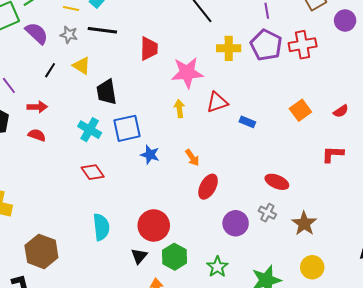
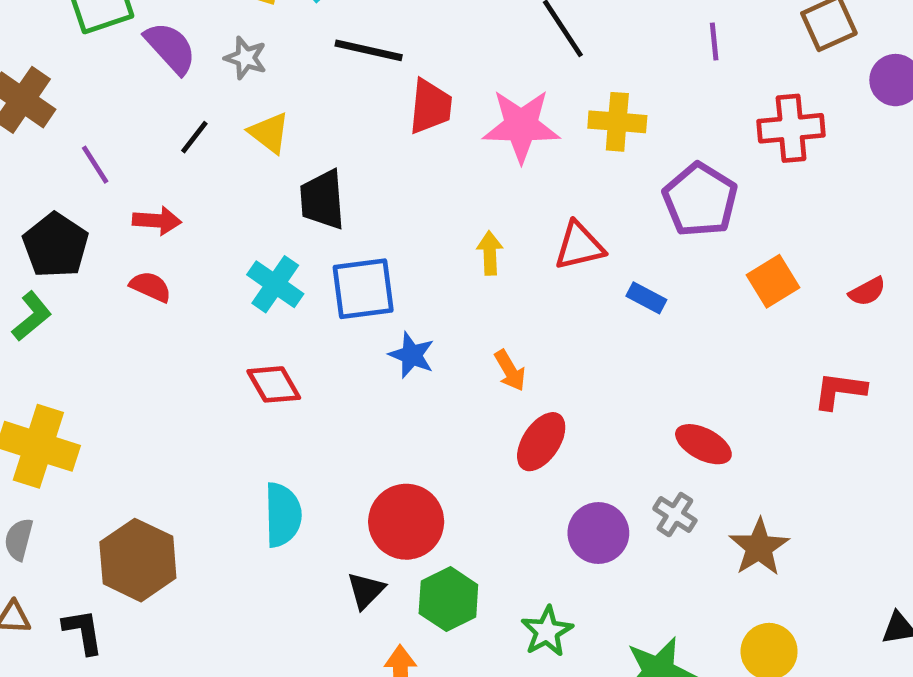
black line: (102, 30) -> (369, 50), moved
purple pentagon: (266, 45) -> (700, 200), moved
pink star: (187, 73) -> (521, 126), moved

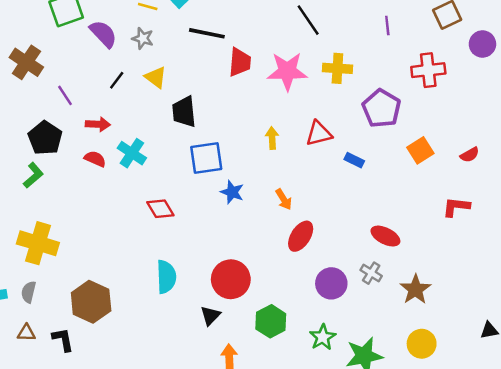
cyan cross: (275, 284) -> (132, 153), moved
green hexagon: (448, 599) -> (271, 321), moved
green star: (547, 631) -> (323, 337), moved

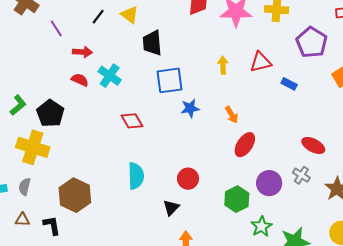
black pentagon: (45, 138) -> (50, 113), moved
green L-shape: (33, 175) -> (18, 105), moved
blue star: (232, 192) -> (190, 108), turned -30
red circle: (231, 279) -> (188, 179), size x0.7
green hexagon: (271, 321) -> (237, 199), moved

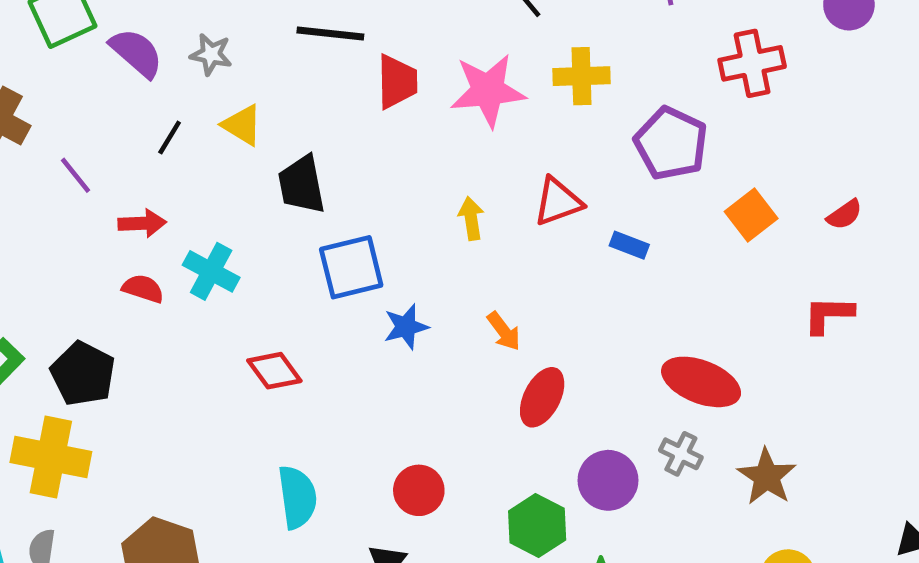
red ellipse: (313, 145) -> (701, 382), size x1.4

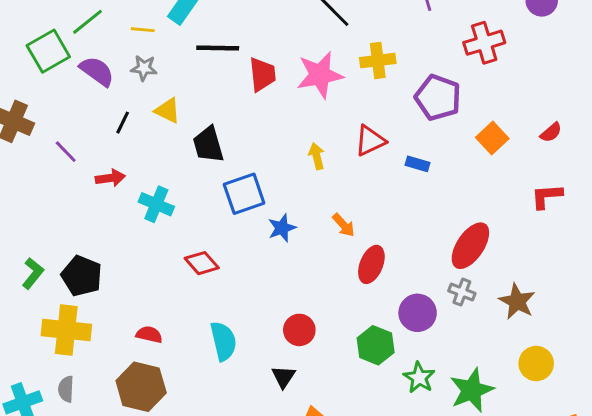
red semicircle: (143, 289) -> (149, 335), moved
red ellipse: (701, 382) -> (470, 246), turned -72

